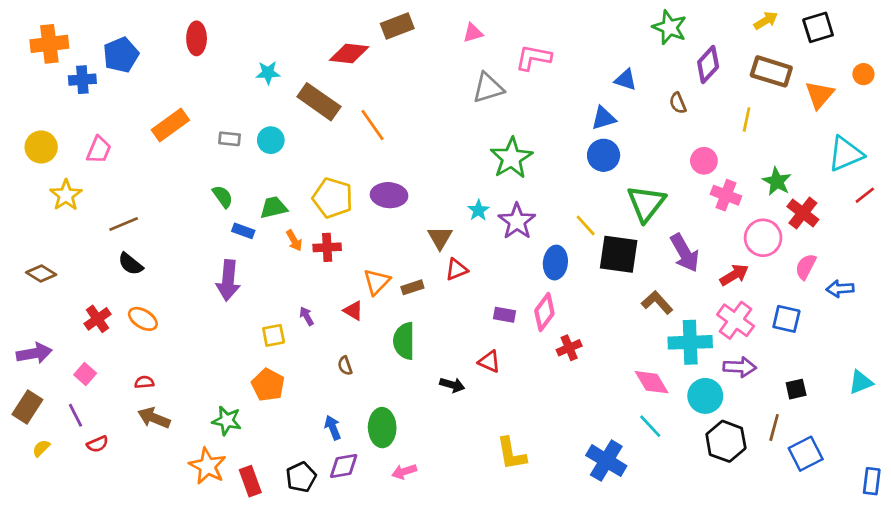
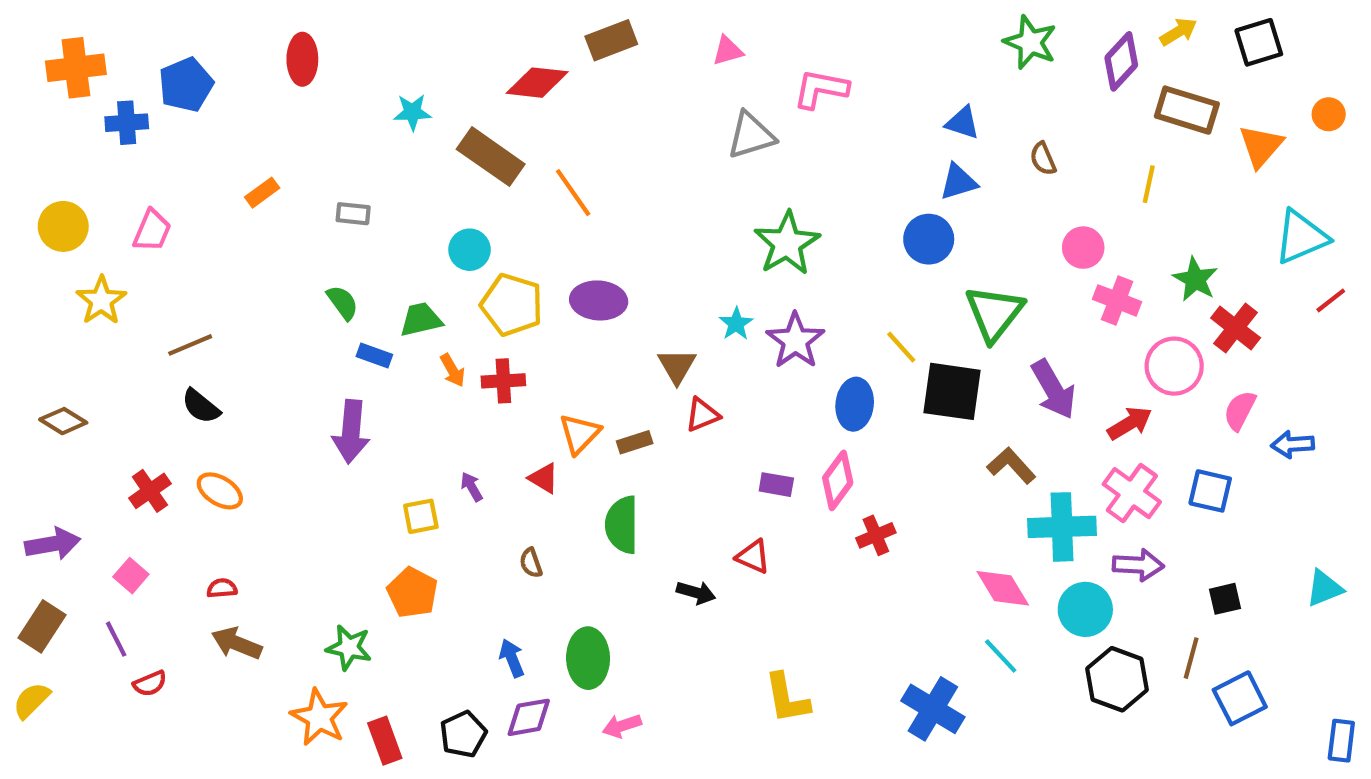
purple diamond: (708, 65) -> (1121, 61), moved
blue triangle: (604, 118) -> (958, 182), moved
orange rectangle: (170, 125) -> (262, 193), size x0.6
cyan circle: (271, 140) -> (470, 250), moved
yellow semicircle: (41, 448) -> (31, 700), moved, size x1.4

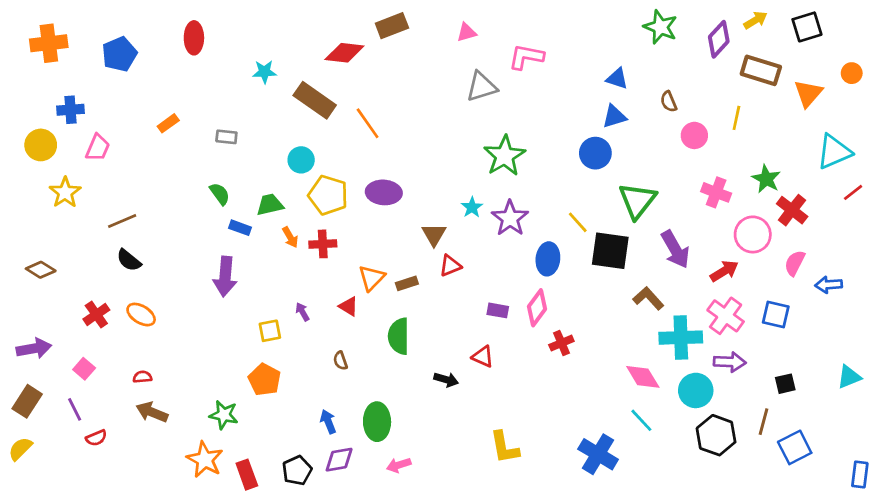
blue cross: (127, 123) -> (71, 110), moved
pink circle: (1083, 248) -> (694, 135), moved

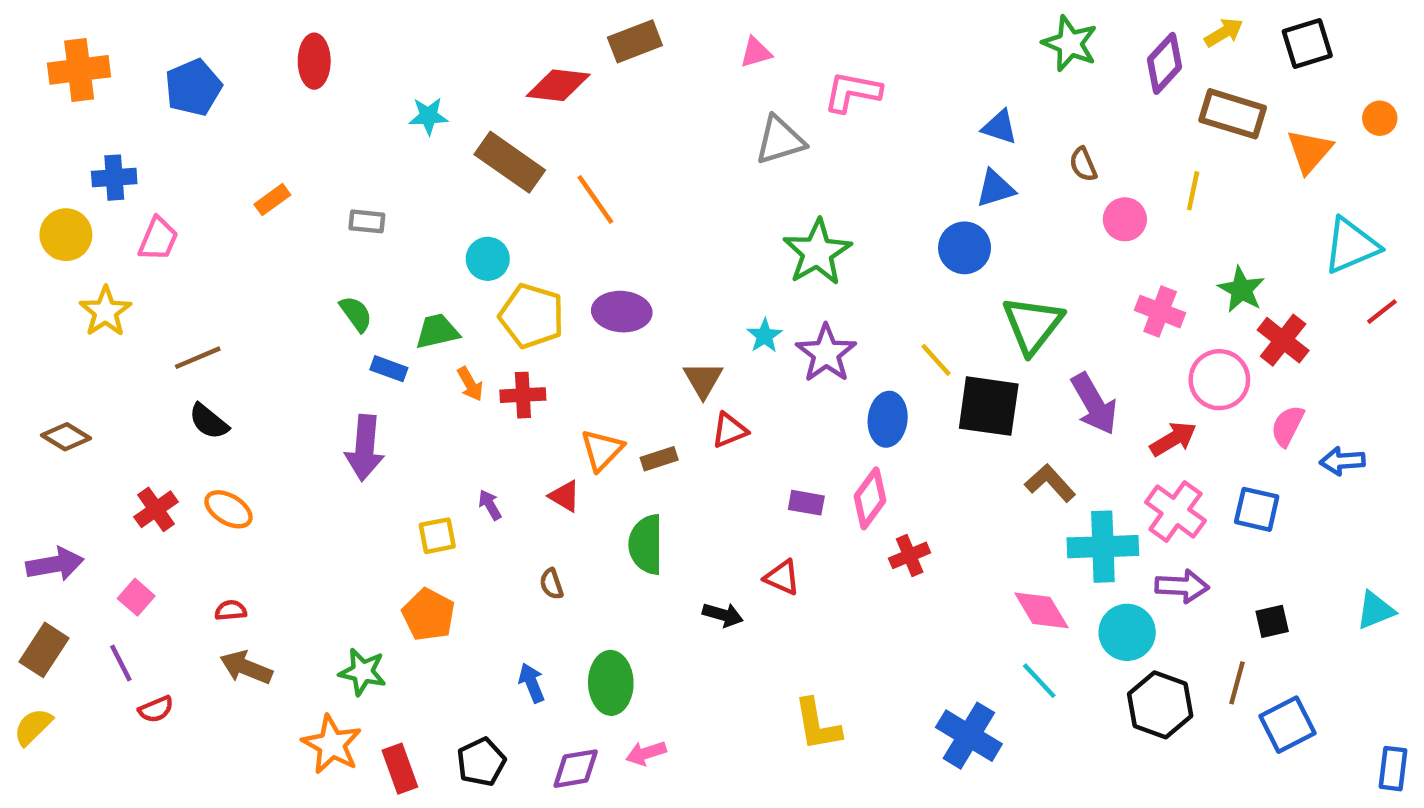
purple diamond: (339, 460) -> (576, 769), moved

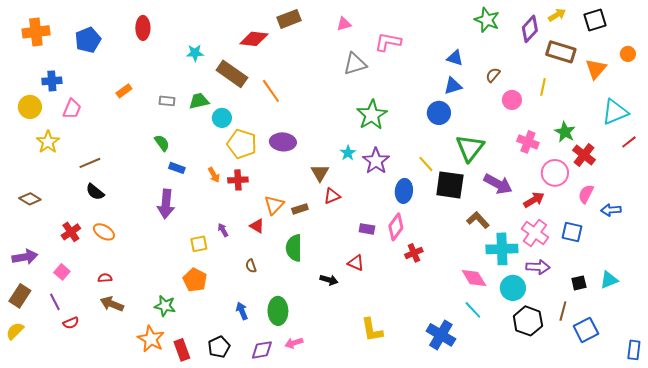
brown semicircle: (1083, 164) -> (493, 75), turned 63
green trapezoid: (437, 331) -> (199, 101), moved
purple arrow: (1094, 404) -> (498, 184), turned -32
cyan triangle: (1375, 610) -> (609, 280), moved

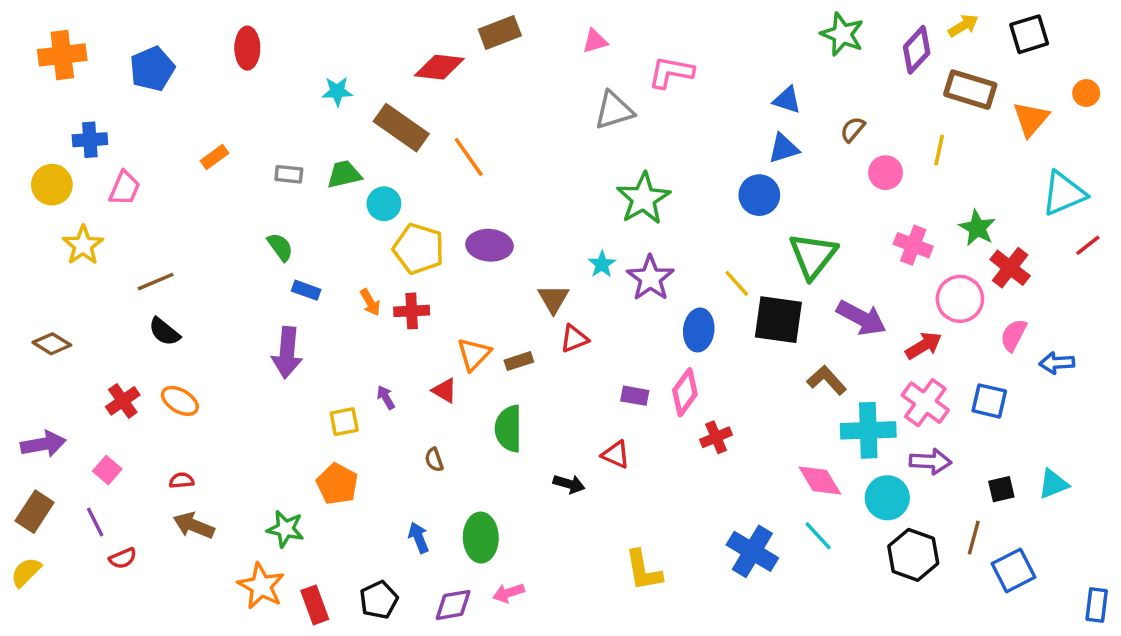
blue cross: (441, 335) -> (752, 551), moved

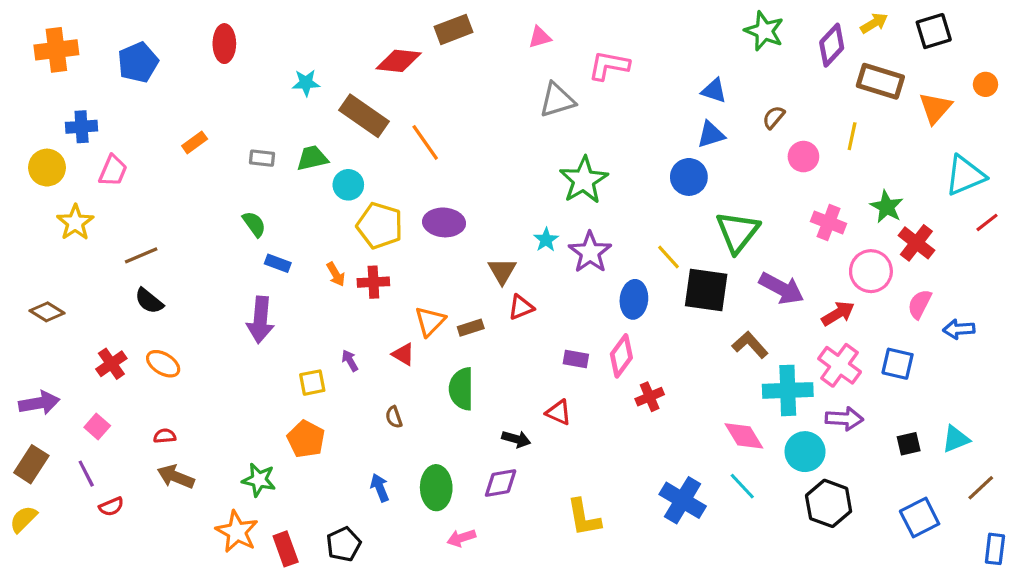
brown line: (974, 538) -> (981, 488), moved, turned 32
purple diamond: (453, 605) -> (501, 483), moved

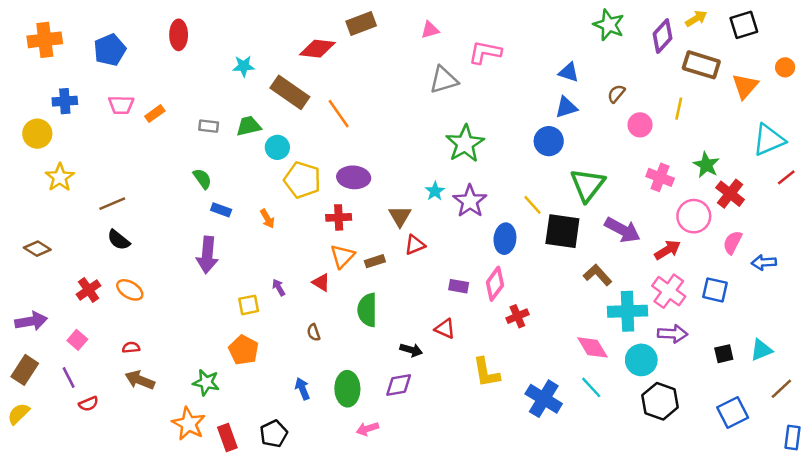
pink trapezoid: (113, 171) -> (121, 105), moved, turned 68
red cross: (373, 282) -> (339, 217), moved
yellow L-shape: (584, 518) -> (486, 372), moved

